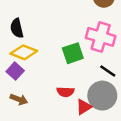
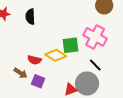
yellow diamond: (24, 52) -> (56, 55), moved
purple square: (15, 71) -> (38, 81), moved, turned -32
red semicircle: (65, 92) -> (34, 60), moved

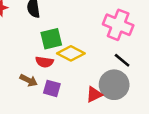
green square: (70, 45) -> (51, 39), moved

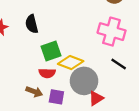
gray circle: (114, 85) -> (84, 81), moved

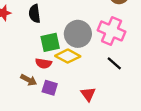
gray circle: (84, 81) -> (78, 34), moved
red triangle: (96, 98) -> (88, 94), turned -42

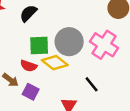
black semicircle: (35, 14) -> (28, 13), turned 42
black line: (114, 63) -> (92, 84), moved

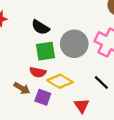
black semicircle: (28, 13) -> (40, 27), moved, turned -96
yellow diamond: (55, 63) -> (60, 81), moved

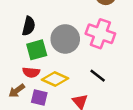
black semicircle: (40, 27) -> (29, 26), turned -102
brown arrow: (22, 88) -> (17, 91), turned 119

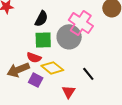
pink cross: (100, 34) -> (81, 23), moved
brown arrow: (17, 91) -> (18, 70), size x1.5

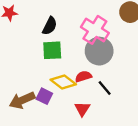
gray circle: (69, 37) -> (99, 51), moved
red semicircle: (34, 58) -> (83, 77), moved, turned 144
brown arrow: (18, 70) -> (22, 100), moved

